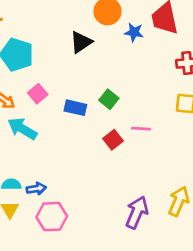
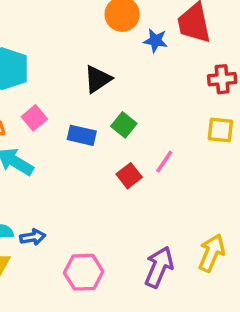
black triangle: (81, 42) -> (98, 79), moved
pink line: (141, 129) -> (164, 162), turned -60
pink hexagon: (52, 217) -> (84, 272), moved

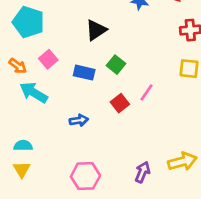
blue arrow: (33, 237) -> (79, 120), moved
yellow arrow: (212, 253) -> (182, 161), turned 52
purple arrow: (159, 267) -> (143, 172), size x0.7

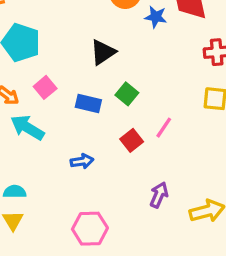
purple arrow: (143, 172) -> (159, 195), moved

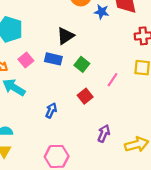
blue rectangle: (88, 103) -> (53, 59), moved
pink line: (164, 128) -> (113, 80), moved
blue arrow: (82, 161) -> (51, 110), turned -56

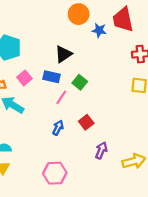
pink line: (113, 80) -> (61, 97), moved
red square: (85, 96) -> (86, 122), moved
blue arrow: (51, 110) -> (58, 128), moved

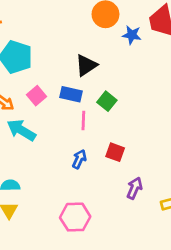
pink line: (61, 97) -> (83, 121), turned -32
red square: (86, 122) -> (115, 152), turned -32

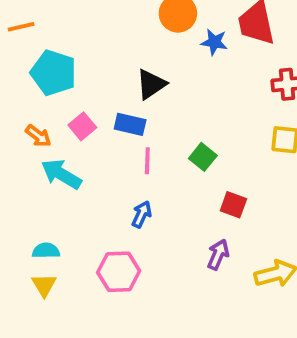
green square: (107, 101) -> (203, 157), moved
red square: (115, 152) -> (233, 205), moved
pink hexagon: (75, 217) -> (119, 272), moved

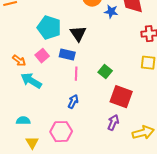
cyan pentagon: (54, 73) -> (49, 28), moved
black triangle: (151, 84) -> (78, 34), turned -30
red square: (233, 205) -> (121, 97), size x1.6
yellow triangle: (44, 285) -> (32, 143), moved

